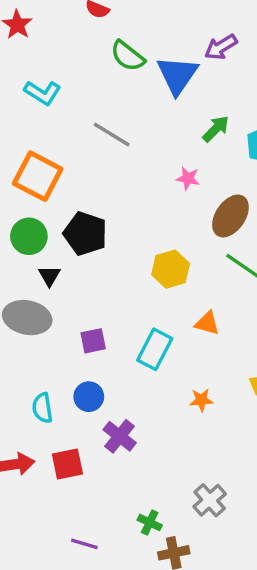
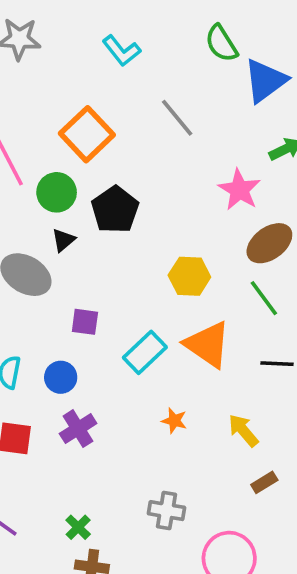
pink star: (188, 178) -> (239, 190), size x1.6
orange triangle: (207, 323) -> (208, 344), size x1.8
gray cross: (210, 500) -> (167, 511), moved, turned 32

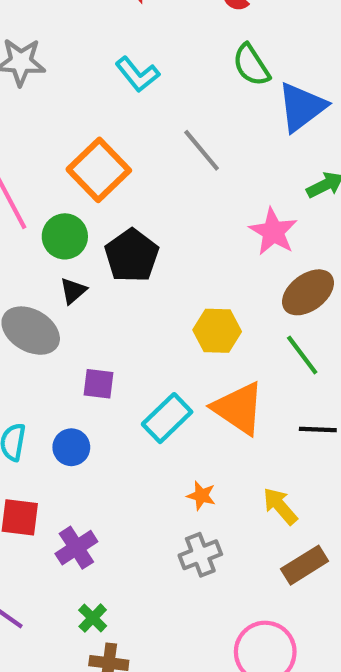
purple cross: (78, 429) -> (76, 548), moved
brown rectangle: (264, 482) -> (305, 565), size x1.5
gray cross: (167, 511) -> (200, 555), moved, turned -30

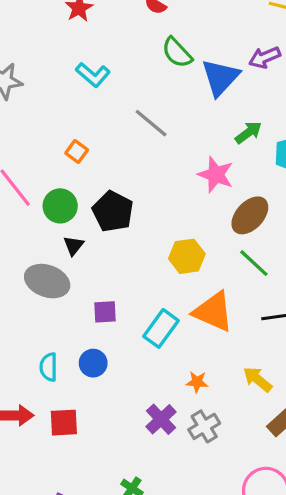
orange square: (99, 170) -> (77, 152), size x0.5
purple cross: (76, 548) -> (161, 419), moved

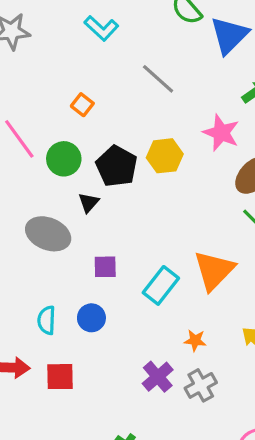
black triangle: (74, 246) -> (89, 203), moved
yellow hexagon: (187, 256) -> (165, 156), moved
orange triangle: (213, 312) -> (214, 270), turned 48

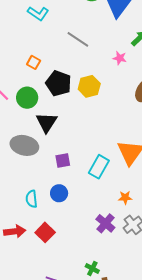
pink star: (221, 133) -> (120, 58), moved, size x0.6
black pentagon: (117, 166) -> (58, 83), moved
black triangle: (89, 203) -> (47, 122), size x1.6
red square: (60, 377) -> (45, 232), turned -36

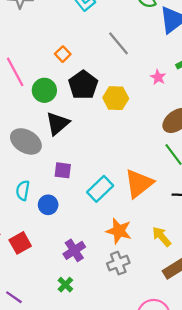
orange star: (125, 198) -> (119, 231), size x1.6
cyan semicircle: (32, 199) -> (23, 190), moved
purple cross: (105, 223) -> (74, 250), moved
green cross: (92, 269) -> (65, 285), moved

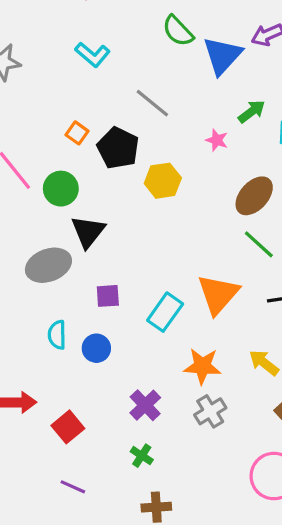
black pentagon: (83, 85) -> (118, 148), moved
gray ellipse: (26, 141) -> (48, 265), turned -40
red square: (20, 243) -> (68, 427), moved

